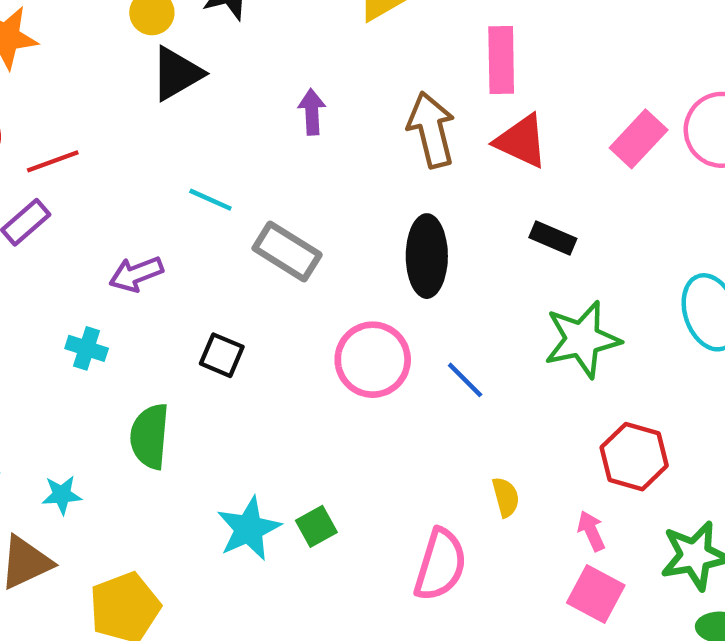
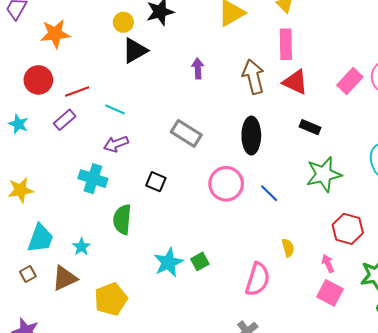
cyan line: (210, 200) -> (115, 109), moved
cyan cross: (87, 348) -> (93, 179), size x1.5
cyan star: (62, 495) -> (81, 247), turned -30

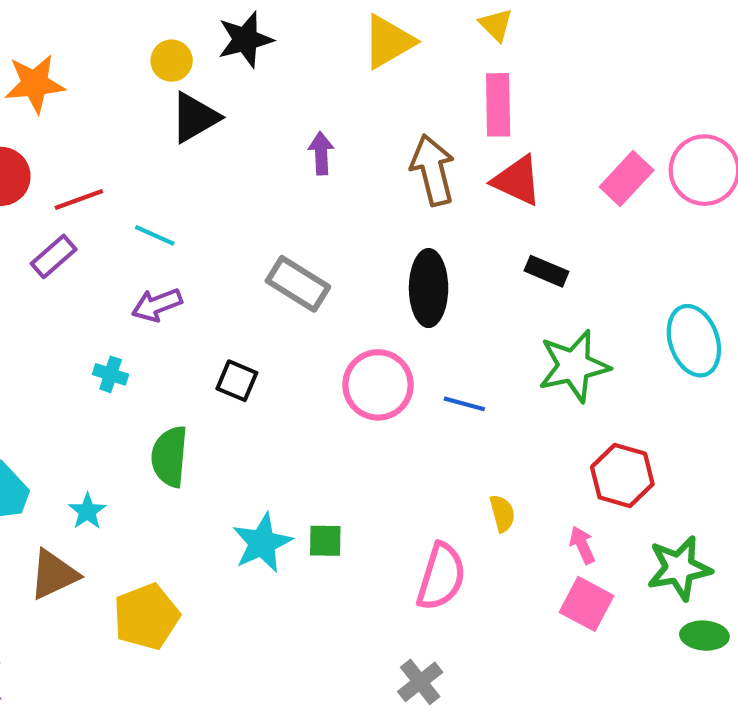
cyan cross: (93, 179) -> (111, 374), size x0.6
blue line: (269, 193) -> (464, 404), turned -30
green square: (200, 261) -> (325, 541), turned 30

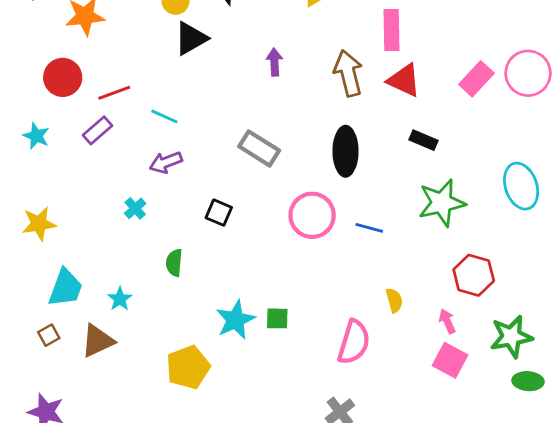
cyan cross: (111, 374) -> (135, 208), turned 30
green semicircle: (169, 457) -> (174, 263), size x0.7
yellow pentagon: (146, 617) -> (188, 367), moved

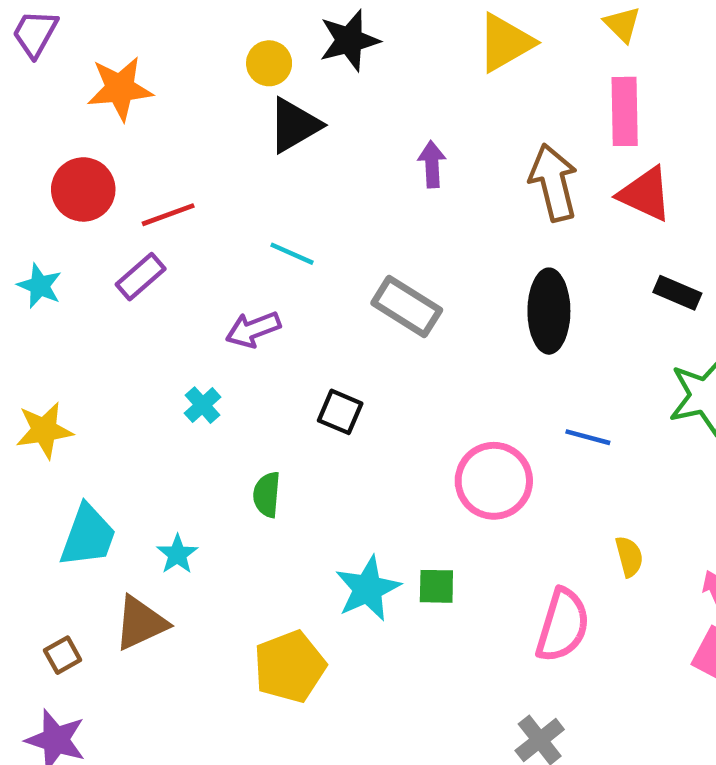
cyan line: (164, 116) -> (292, 254), moved
pink circle: (312, 215) -> (494, 481), moved
brown square: (49, 335) -> (63, 655), moved

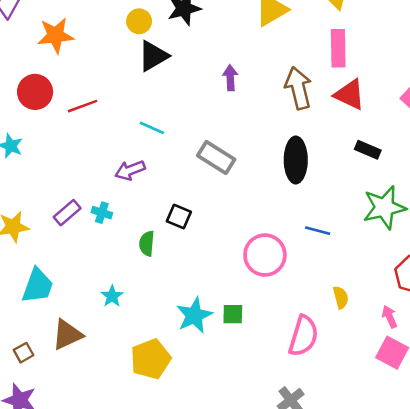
purple rectangle: (141, 277) -> (67, 213), moved
cyan cross: (203, 405) -> (102, 213), turned -30
green semicircle: (267, 495) -> (147, 243), moved
cyan star: (177, 554) -> (112, 296), moved

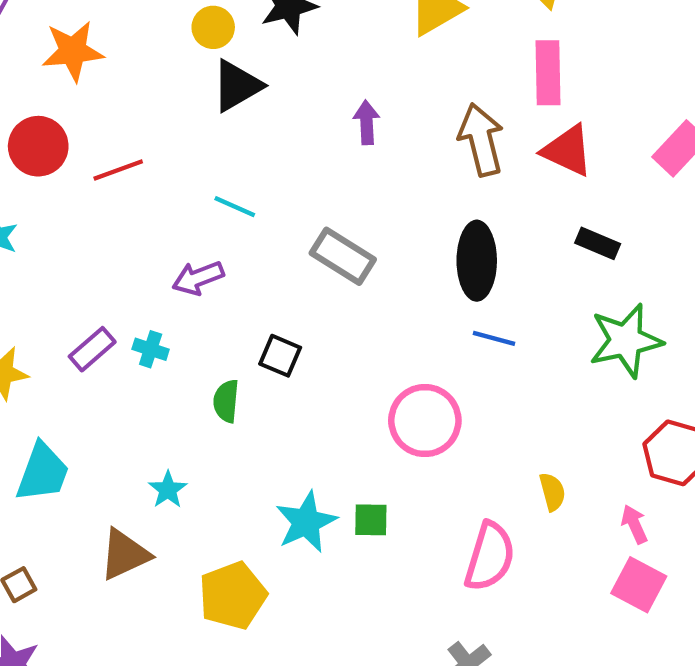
blue line: (318, 231) -> (494, 338), moved
brown triangle: (67, 335) -> (125, 554), moved

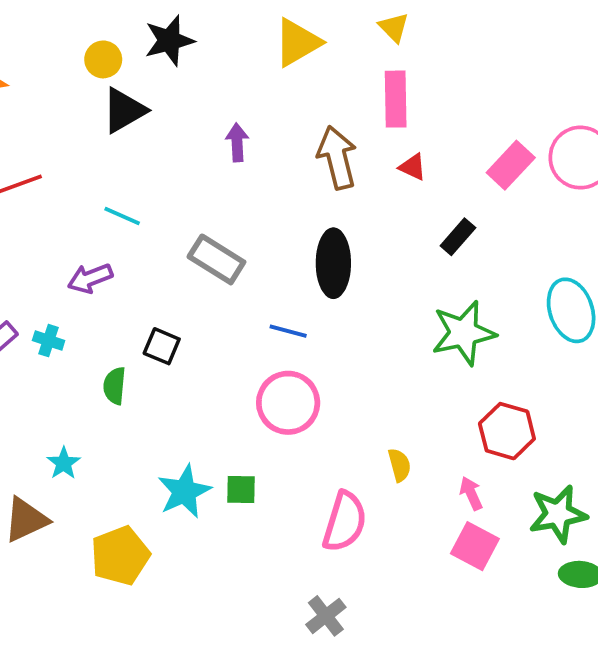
red triangle: (567, 150) -> (413, 167), size x0.6
black rectangle: (598, 243) -> (458, 237), moved, turned -72
blue line: (494, 338) -> (288, 331), moved

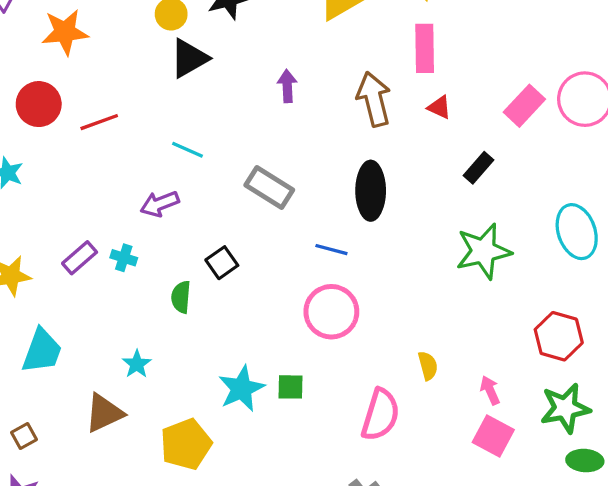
black square: (162, 346) -> (222, 263), turned 32
red hexagon: (507, 431) -> (559, 336), moved

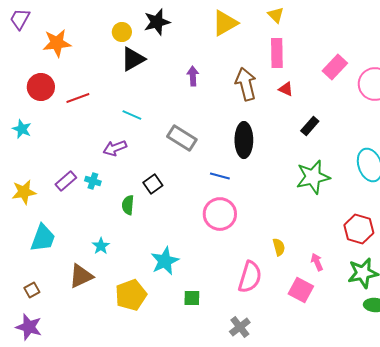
pink rectangle: (524, 106) -> (335, 67), moved
green square: (291, 387) -> (192, 298), moved
pink square: (493, 436) -> (301, 290), moved

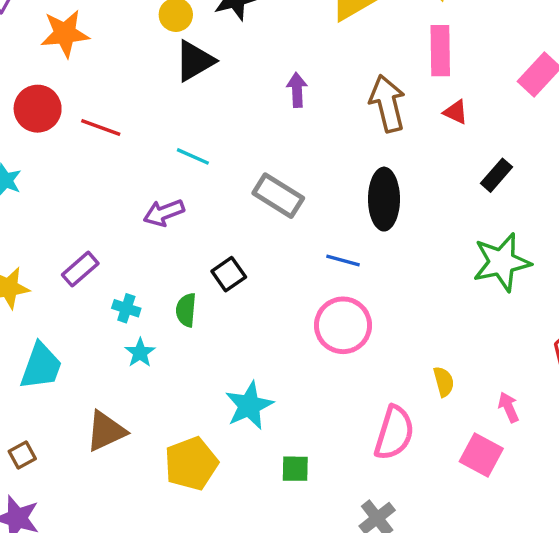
red line: (78, 98) -> (101, 127), turned 40
cyan cross: (93, 181) -> (126, 308), moved
cyan star: (101, 246) -> (140, 353), moved

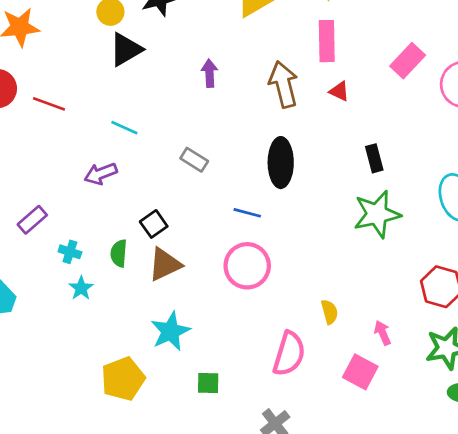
black rectangle: (497, 175) -> (374, 158), moved, turned -56
gray rectangle: (278, 196) -> (194, 160), size x0.7
brown triangle: (106, 431) -> (165, 264), moved

